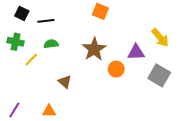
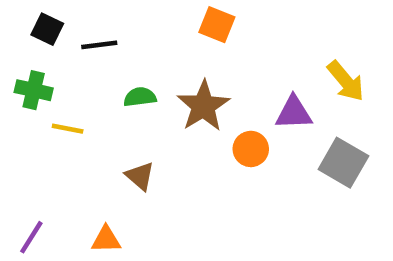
green semicircle: (51, 44) -> (140, 97), moved
yellow line: (31, 60) -> (68, 129), turned 56

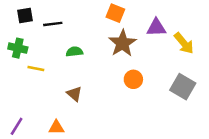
black square: (47, 29) -> (25, 16), turned -35
brown star: (203, 106) -> (123, 43), moved
purple triangle: (294, 113) -> (156, 28), moved

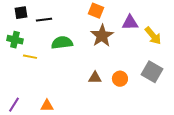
green semicircle: (74, 52) -> (62, 43), size x1.5
orange circle: (133, 79) -> (120, 79), moved
brown triangle: (74, 94) -> (95, 78), moved, turned -40

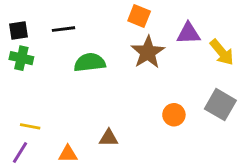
black square: (21, 13) -> (18, 31), moved
yellow line: (30, 57) -> (30, 126), moved
brown triangle: (95, 78) -> (109, 138), moved

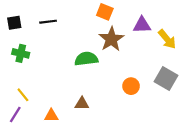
green cross: (21, 58) -> (21, 53), moved
green semicircle: (90, 62) -> (86, 59), moved
yellow line: (30, 126) -> (23, 95), turned 40

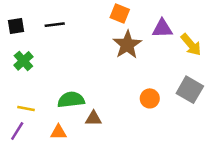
green cross: (21, 53) -> (23, 61), turned 35
green semicircle: (86, 59) -> (71, 100), moved
yellow line: (23, 95) -> (26, 108), turned -40

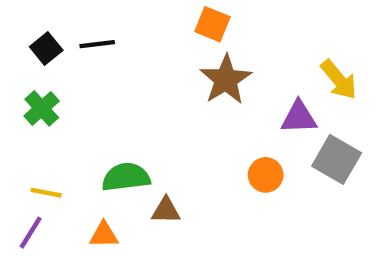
black square: (16, 26) -> (46, 49), moved, turned -30
purple triangle: (162, 28) -> (299, 117), moved

